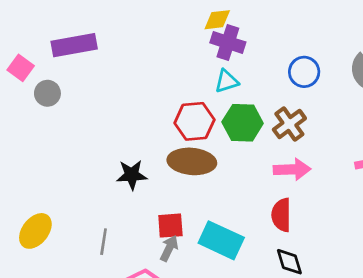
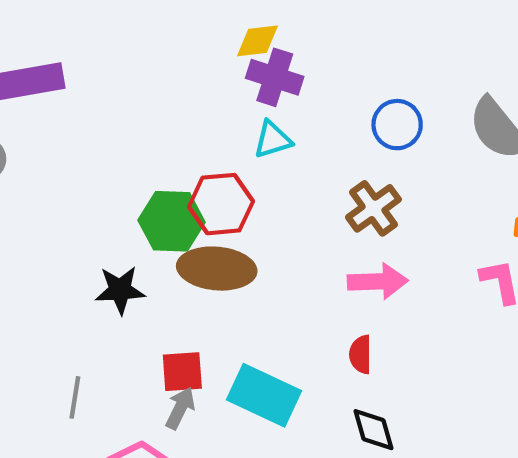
green hexagon: (243, 123) -> (172, 221), moved
red semicircle: (281, 215) -> (361, 354), size x0.7

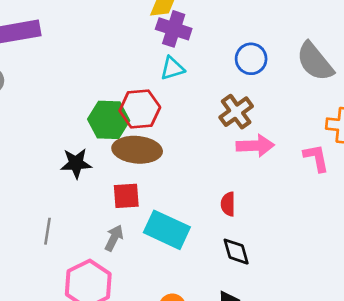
pink arrow: (378, 281) -> (255, 146), moved
red square: (182, 372) -> (126, 196), moved

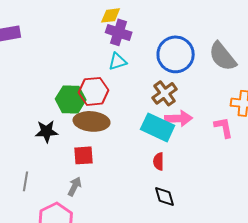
blue circle: (251, 59) -> (176, 54), size x1.6
cyan rectangle: (167, 230) -> (158, 127), moved

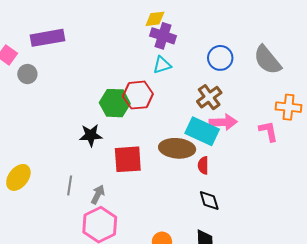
blue circle: (176, 54) -> (220, 58), size x0.7
brown ellipse: (92, 121) -> (177, 148), moved
red square: (84, 155) -> (128, 159), size x1.4
gray arrow: (75, 186) -> (98, 194), moved

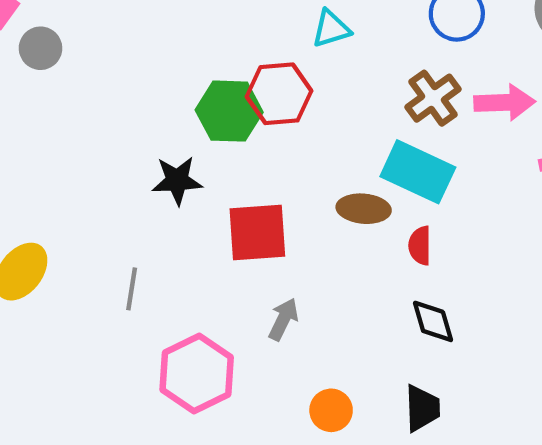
pink arrow: (223, 122) -> (505, 102), moved
brown ellipse: (177, 148) -> (364, 209), size x0.7
gray arrow: (98, 194) -> (283, 319), moved

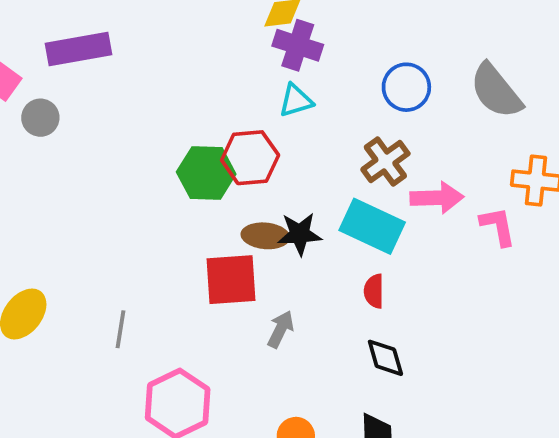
pink arrow: (505, 102) -> (437, 198), moved
black star: (177, 181) -> (300, 234), moved
brown ellipse: (364, 209) -> (265, 236), moved
gray arrow: (283, 319) -> (281, 329), moved

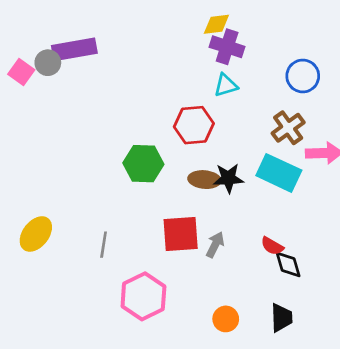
gray circle: (40, 118) -> (48, 63), moved
green hexagon: (206, 173) -> (143, 164), moved
red square: (231, 280) -> (181, 234), moved
red semicircle: (374, 291) -> (272, 246), moved, turned -60

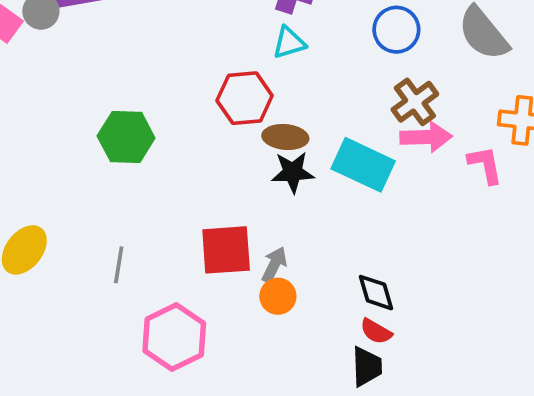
brown cross: (288, 128) -> (415, 102), moved
green hexagon: (143, 164) -> (126, 137), moved
brown ellipse: (204, 180) -> (285, 137), moved
red semicircle: (272, 246) -> (376, 331), moved
orange circle: (226, 319) -> (278, 296), moved

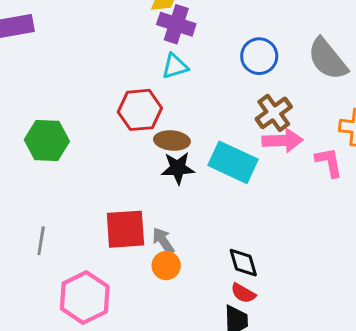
gray arrow: (274, 265) -> (163, 241), turned -60

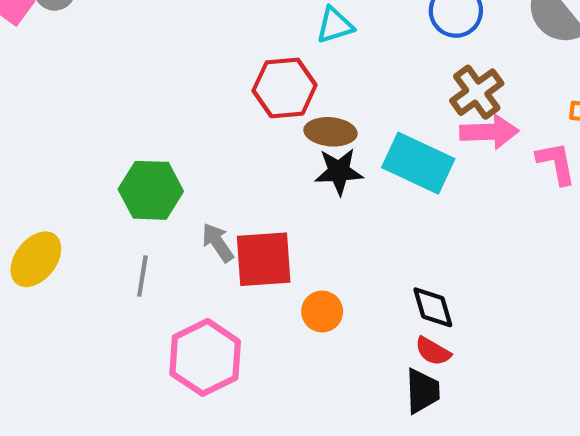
green hexagon: (47, 140) -> (151, 190), moved
gray arrow: (163, 241) -> (218, 243), moved

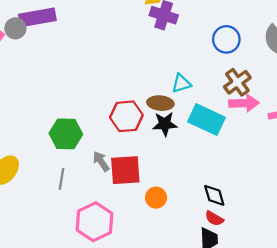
cyan triangle: (335, 25) -> (181, 83), moved
red hexagon: (285, 88) -> (126, 116), moved

